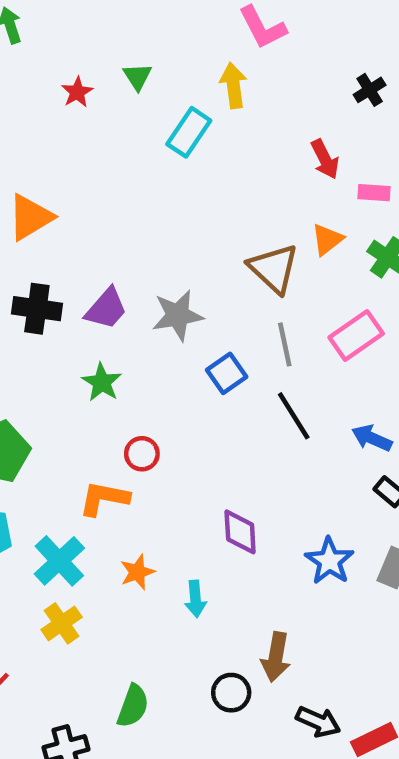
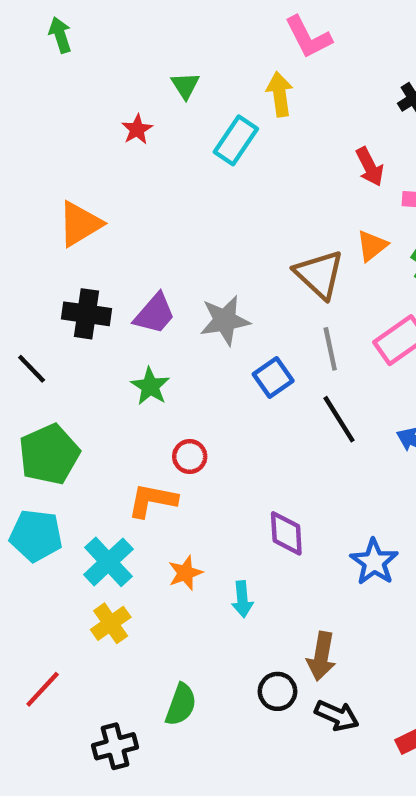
red star: (77, 92) -> (137, 129), moved
black arrow: (318, 722) -> (337, 716), moved

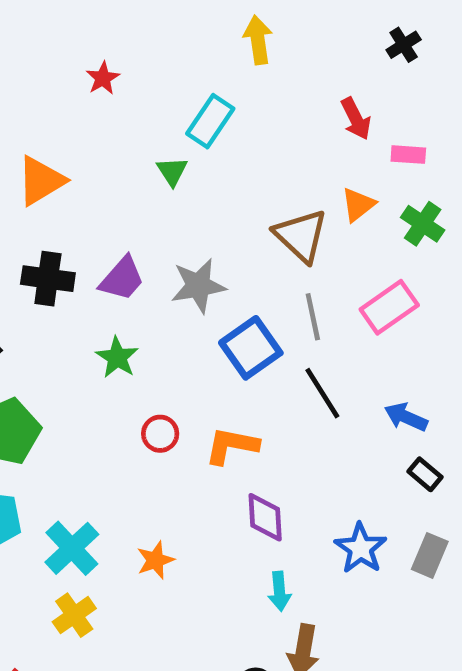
green triangle: (185, 85) -> (172, 171), moved
cyan rectangle: (236, 140) -> (210, 121), moved
blue square: (273, 377) -> (251, 348), size x1.4
orange L-shape: (152, 500) -> (232, 446), moved
cyan arrow: (242, 599) -> (279, 591), moved

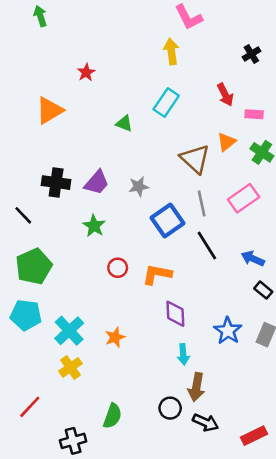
cyan rectangle: (210, 121) -> (166, 103), moved
green triangle: (172, 171) -> (124, 124), turned -36
orange triangle: (41, 181) -> (49, 110), moved
gray star: (198, 286) -> (139, 186), size x0.7

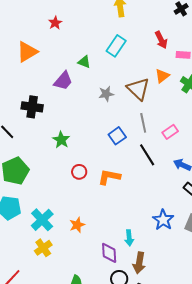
purple trapezoid: (97, 183) -> (63, 81), moved
gray star: (139, 186) -> (106, 94), moved
pink rectangle: (244, 198) -> (170, 132), moved, size x0.7
blue square: (167, 221) -> (117, 136), size x0.7
purple diamond: (175, 314) -> (109, 253), moved

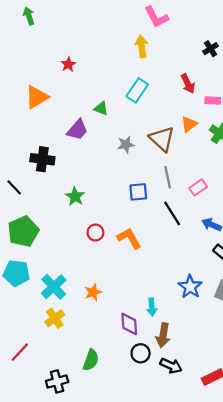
blue square: (117, 136) -> (138, 192), turned 30
orange L-shape: (109, 177) -> (129, 238), turned 50

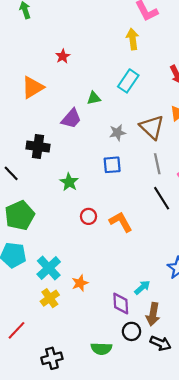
green triangle: (101, 108) -> (94, 98), turned -32
blue square: (138, 192) -> (112, 165), moved
orange star: (93, 292) -> (80, 283), moved
cyan arrow: (152, 307) -> (142, 287), turned -126
green semicircle: (91, 360) -> (101, 349), moved, turned 72

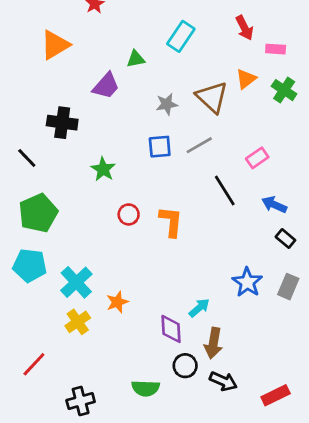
gray line: (157, 164) -> (199, 145), moved, turned 72
orange L-shape: (121, 222) -> (171, 222), turned 35

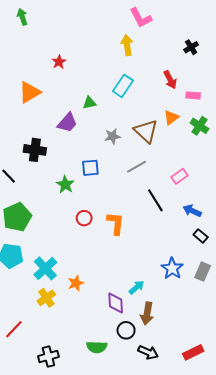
blue square: (160, 147) -> (90, 168), moved
black arrow: (223, 381) -> (148, 352), moved

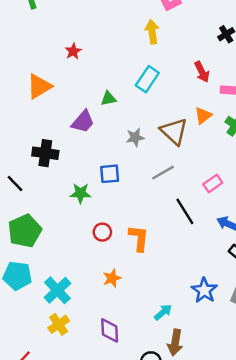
green star: (65, 185) -> (80, 193), turned -30
orange star: (76, 283) -> (112, 278), moved
purple diamond: (116, 303) -> (110, 330), moved

